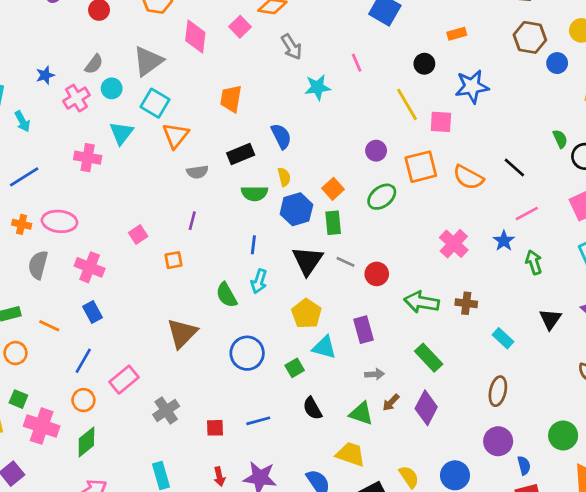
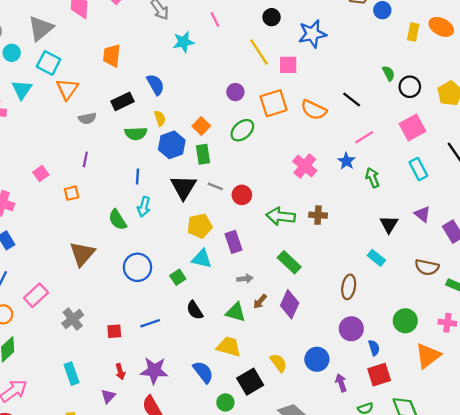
yellow pentagon: (306, 314) -> (200, 226), moved, turned 30
cyan rectangle: (503, 338) -> (376, 258), moved

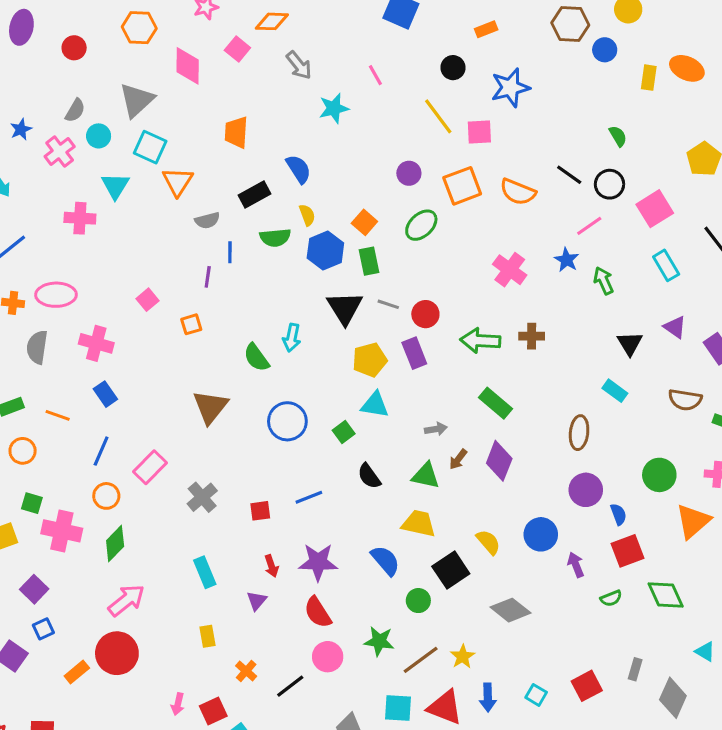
black circle: (410, 87) -> (609, 184), moved
blue line: (137, 177) -> (230, 252), moved
purple rectangle: (233, 242) -> (414, 353), moved

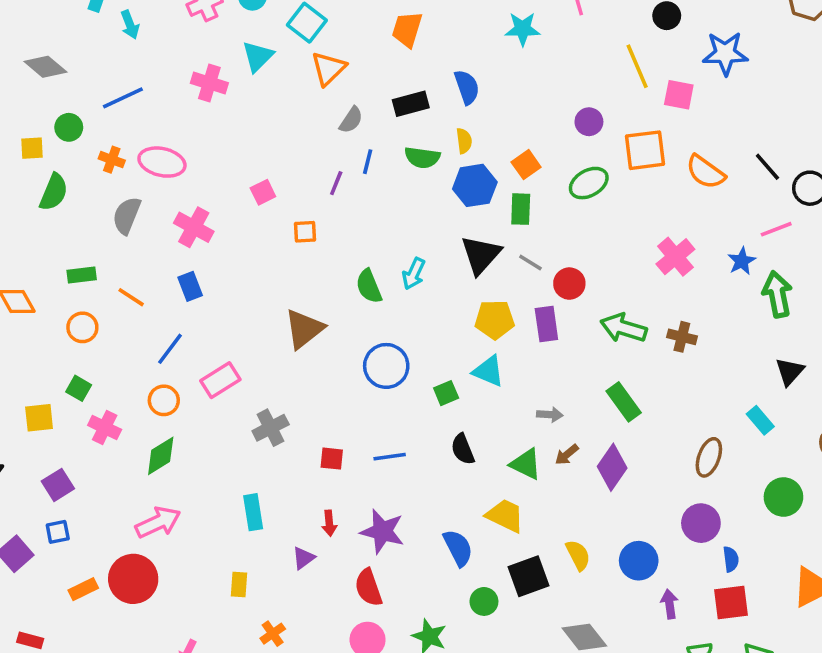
gray semicircle: (207, 220) -> (351, 120), turned -55
green arrow: (604, 281) -> (777, 294), size x1.4
green circle: (659, 475) -> (783, 497), moved
pink cross: (62, 531) -> (105, 427), size x0.7

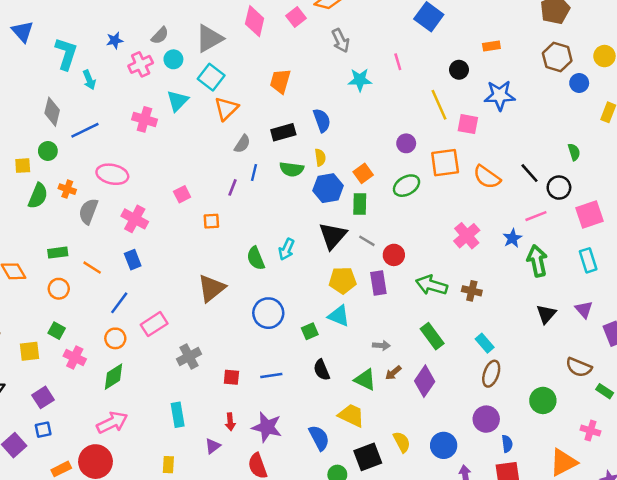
gray diamond: (45, 67) -> (52, 112), moved, turned 64
orange cross: (112, 160) -> (67, 189), moved
cyan rectangle: (760, 420) -> (485, 343), moved

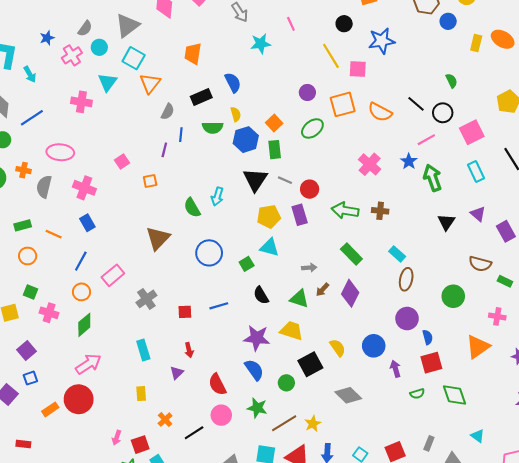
purple star: (267, 427) -> (257, 338), moved
blue semicircle: (319, 438) -> (254, 370), moved

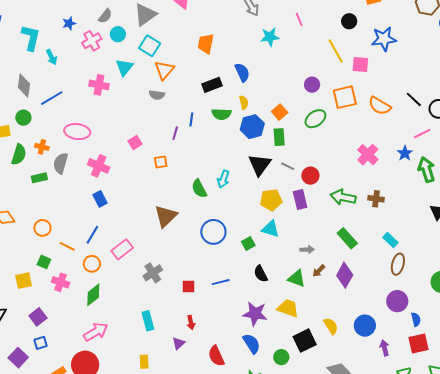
gray semicircle: (168, 112) -> (157, 95), moved, turned 70
green rectangle: (23, 225) -> (39, 178), moved
orange line: (54, 234) -> (67, 246), moved

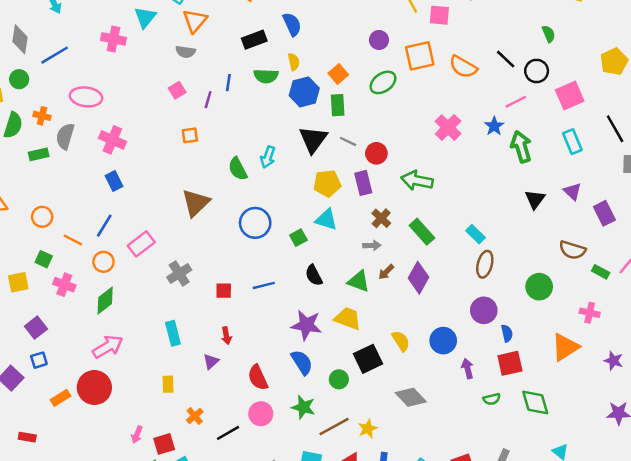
pink square: (135, 143) -> (177, 90), moved
brown cross: (376, 199) -> (381, 218), moved, turned 35

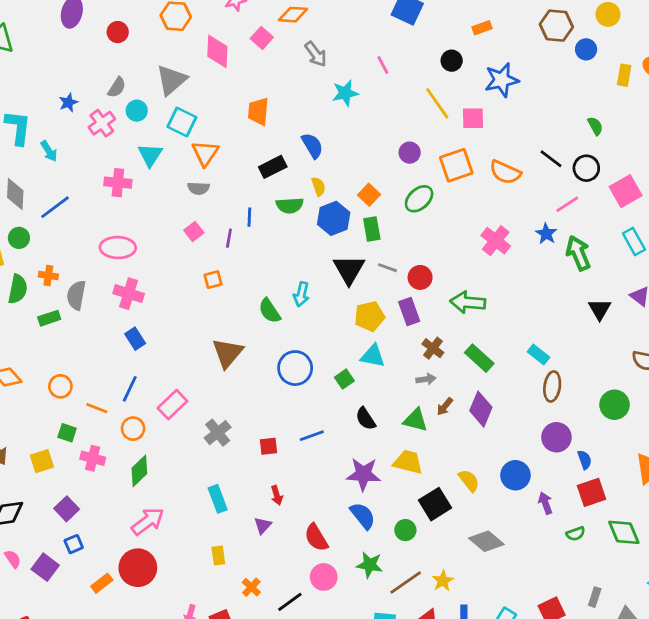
pink ellipse: (86, 97) -> (118, 248), moved

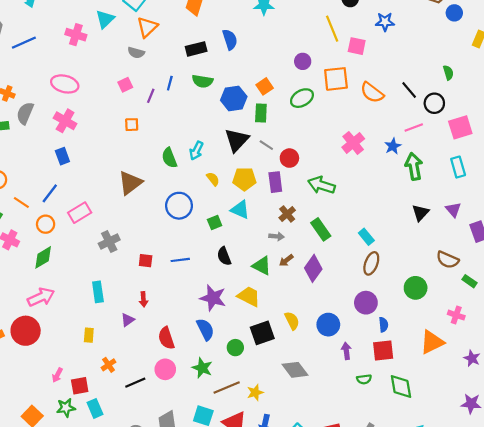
blue star: (502, 80) -> (385, 22), size x0.7
yellow semicircle: (319, 186) -> (213, 179), moved, turned -32

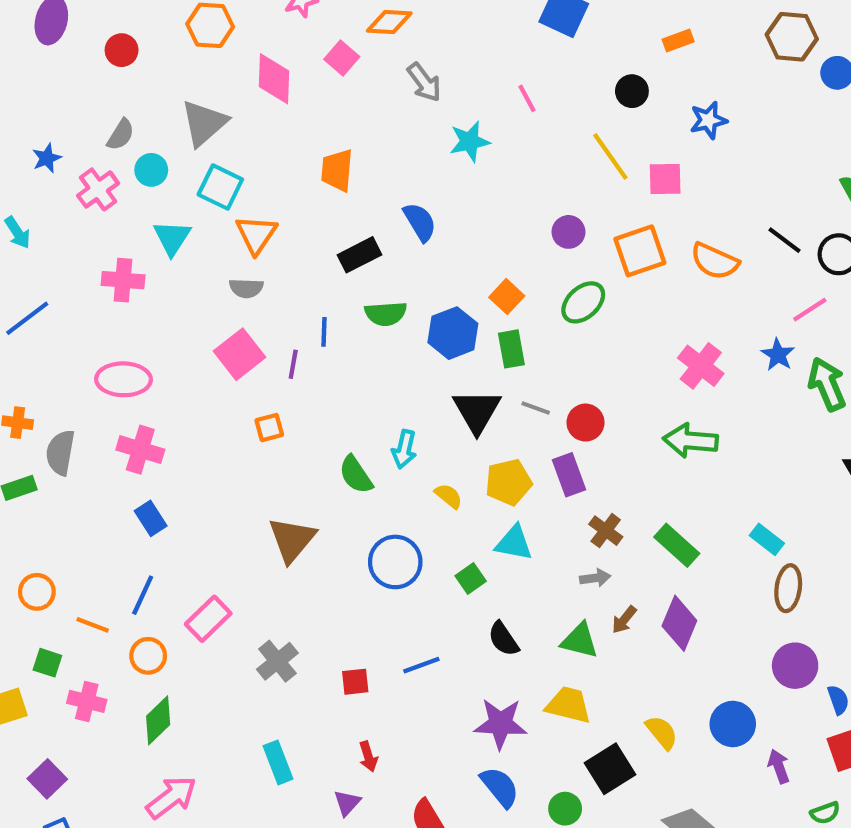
pink square: (125, 85) -> (239, 354), size x1.6
green arrow: (321, 185) -> (691, 441), moved

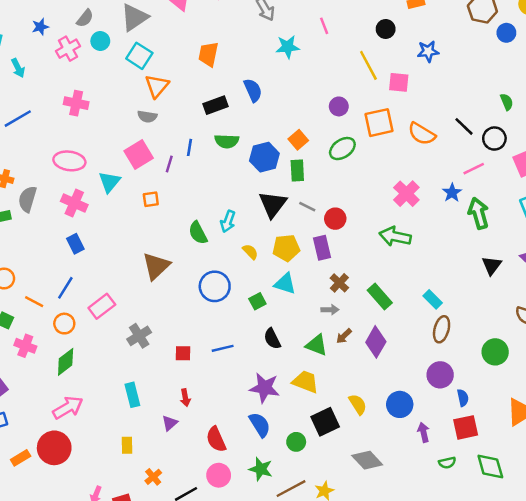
cyan triangle: (172, 238) -> (109, 182), moved

